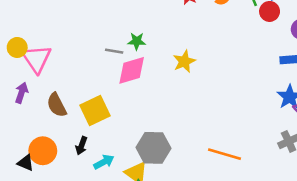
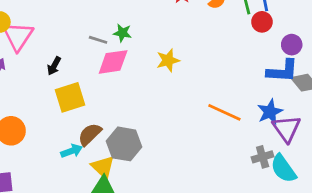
brown semicircle: (57, 105) -> (90, 134), moved, turned 65
black arrow: (81, 146) -> (54, 66), moved
orange line: (225, 154) -> (224, 112), moved

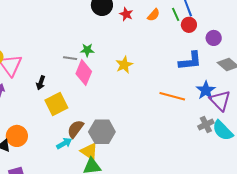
pink diamond: (113, 62) -> (84, 73), turned -50
blue L-shape: (282, 71) -> (190, 61), moved

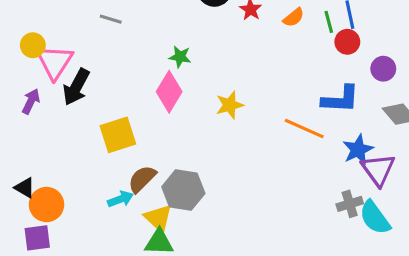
gray line: (70, 58) -> (111, 19), moved
yellow star: (124, 65) -> (230, 105), moved
black arrow: (41, 83) -> (76, 87), moved, size x1.6
orange line: (172, 96) -> (304, 128), moved
orange circle: (17, 136) -> (46, 205), moved

